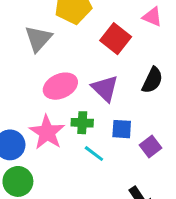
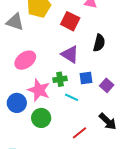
gray triangle: (38, 39) -> (15, 22), moved, turned -42
pink ellipse: (60, 86) -> (25, 60), moved
green circle: (18, 181) -> (41, 118), moved

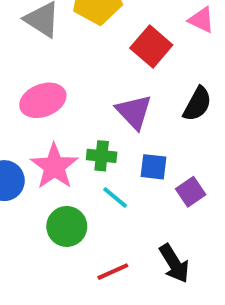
green circle: (41, 118) -> (67, 226), moved

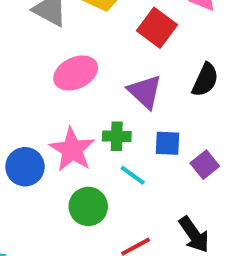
pink ellipse: (43, 100) -> (76, 73), moved

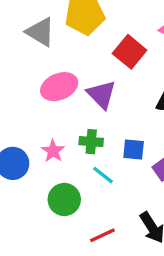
purple triangle: (145, 92) -> (102, 95), moved
pink star: (72, 150) -> (53, 151), size x0.6

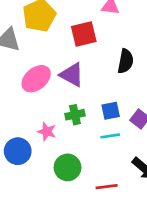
red square: (130, 52) -> (84, 34), turned -36
cyan line: (103, 175) -> (110, 136), moved, turned -30
red line: (102, 235) -> (107, 187), turned 35

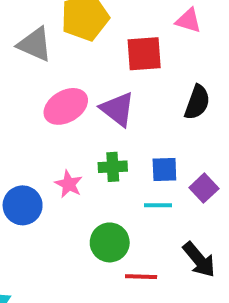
green circle: (68, 167) -> (110, 242), moved

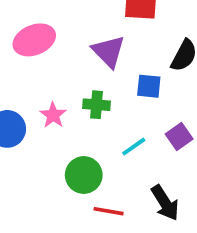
pink ellipse: (66, 106) -> (34, 40), moved
blue square: (164, 170) -> (149, 86), moved
cyan line: (158, 205) -> (134, 147), turned -44

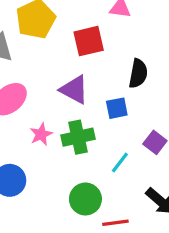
green cross: (97, 105) -> (78, 137), size x1.4
pink star: (53, 115) -> (41, 134), moved, turned 30

